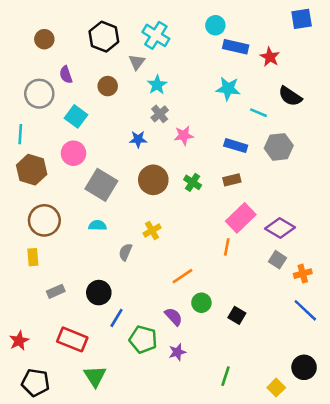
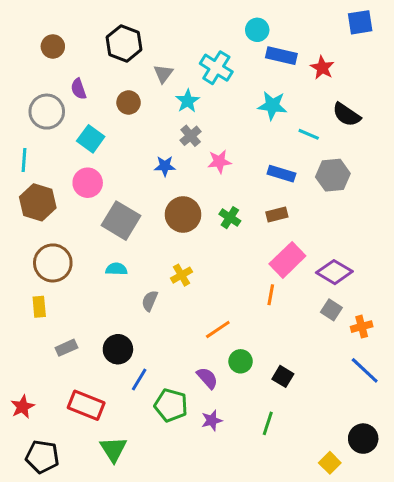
cyan cross: (156, 35) -> (216, 68), moved
green line: (226, 376) -> (268, 423), moved

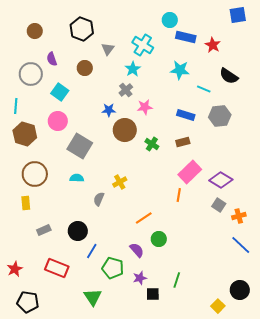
cyan star: (188, 101) -> (133, 69), moved
brown circle: (183, 215) -> (125, 130), moved
black square: (283, 376) -> (153, 294), moved, turned -32
green triangle: (113, 449) -> (93, 297), moved

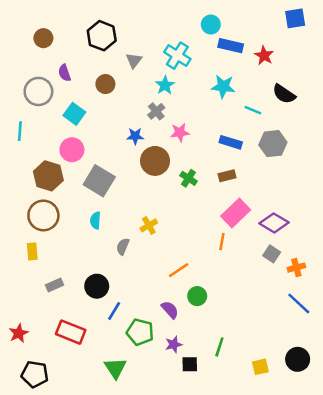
brown hexagon: (25, 134) -> (48, 176), moved
cyan semicircle: (77, 178) -> (95, 220), turned -88
yellow square: (218, 306) -> (260, 367), moved, turned 32

